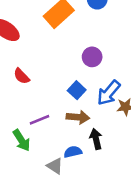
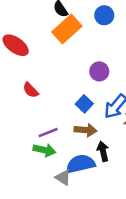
green arrow: (22, 140) -> (44, 150), moved, turned -45
blue semicircle: (73, 152) -> (81, 164), size x1.6

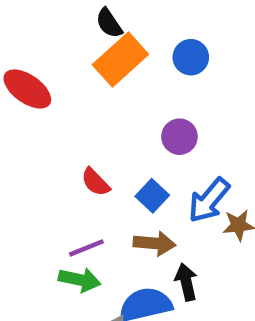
blue circle: (104, 15) -> (191, 57), moved
red semicircle: (31, 90) -> (95, 182), moved

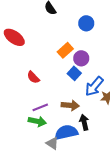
orange rectangle: (120, 59) -> (65, 50), moved, size x0.7
red semicircle: (95, 182) -> (33, 77), moved
blue square: (152, 196) -> (74, 73), moved

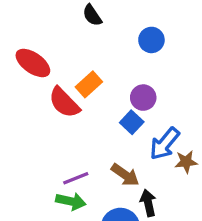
orange rectangle: (65, 50) -> (89, 84), moved
red semicircle: (33, 77) -> (64, 102), moved, size x1.5
brown arrow: (70, 105) -> (125, 175), turned 30

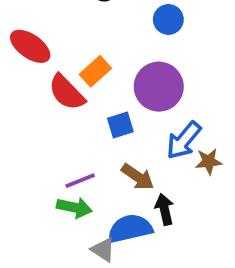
purple circle: (143, 98) -> (159, 87), size x1.6
blue square: (132, 122) -> (120, 125), moved, turned 30

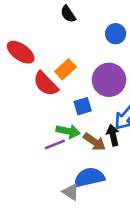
green arrow: (74, 207) -> (68, 131), moved
black arrow: (164, 209) -> (113, 135), moved

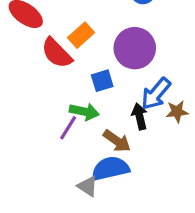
brown arrow: (94, 142) -> (117, 141), moved
purple line: (55, 144) -> (68, 128), turned -36

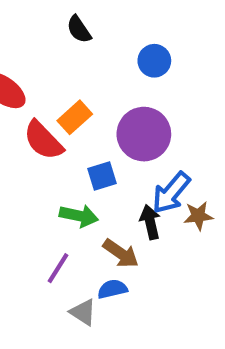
purple line: (68, 128) -> (58, 268), moved
blue semicircle: (110, 169) -> (112, 289), size x0.6

